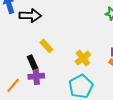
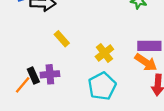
black rectangle: (32, 62) -> (33, 75), moved

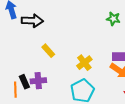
orange line: (23, 85) -> (15, 90), turned -42

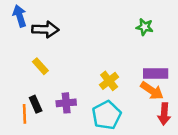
yellow rectangle: (48, 51) -> (40, 66), moved
purple cross: (38, 81) -> (66, 103), moved

